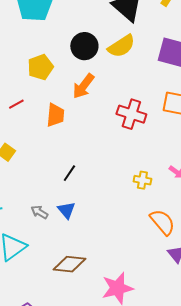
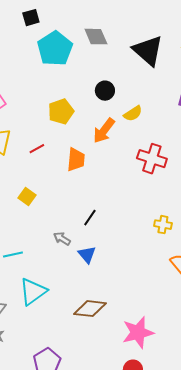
black circle: (84, 46) -> (105, 91), size x0.7
yellow semicircle: (121, 46) -> (133, 114), moved, size x0.7
gray arrow: (39, 212) -> (62, 239), moved

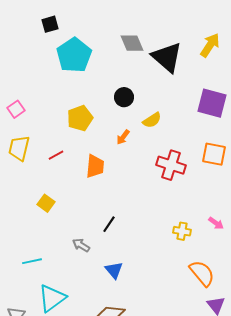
gray diamond: (96, 37) -> (132, 43), moved
orange arrow: (104, 131) -> (123, 137), size x0.6
blue triangle: (87, 255) -> (114, 270), moved

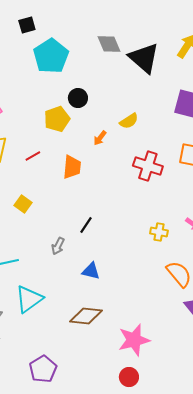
black circle: (124, 97) -> (78, 98), moved
gray arrow: (81, 245) -> (58, 246), turned -96
blue triangle: (114, 270) -> (91, 271), turned -36

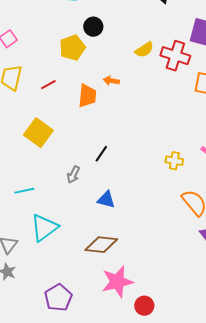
orange arrow: (100, 138) -> (111, 81), moved, turned 63
red cross: (148, 166) -> (175, 56), moved
yellow square: (23, 204) -> (38, 133), size x1.6
pink star: (134, 340) -> (117, 282), moved

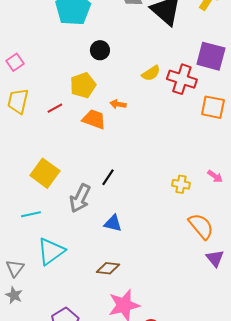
yellow pentagon: (72, 48) -> (83, 85), moved
orange trapezoid: (87, 96) -> (94, 119), turned -75
yellow square: (38, 133) -> (45, 173), moved
gray arrow: (73, 175) -> (80, 198), size x1.6
brown diamond: (101, 245) -> (108, 268), size x0.7

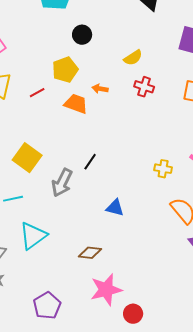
red cross: (182, 79) -> (144, 87), moved, size x0.7
blue triangle: (113, 223) -> (115, 208), moved

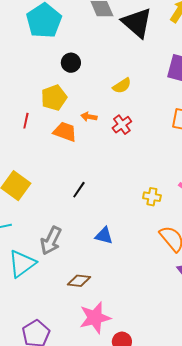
red cross: (144, 87) -> (122, 125), moved, turned 36
red line: (37, 93) -> (26, 121), turned -49
gray arrow: (62, 183) -> (51, 241), moved

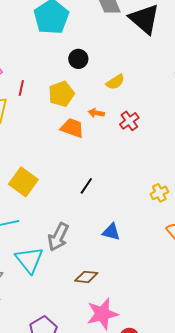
yellow semicircle: (122, 86) -> (115, 82), moved
red line: (26, 121) -> (21, 88), moved
yellow cross: (152, 197) -> (159, 193), turned -36
cyan triangle: (22, 264) -> (29, 260), turned -32

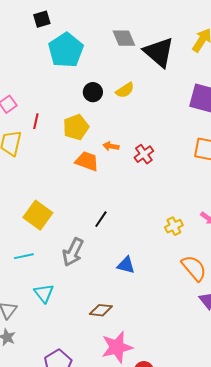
yellow semicircle: (115, 82) -> (125, 90), moved
gray arrow: (58, 237) -> (73, 252), moved
cyan triangle: (29, 260) -> (44, 293), size x0.7

